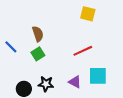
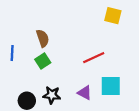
yellow square: (88, 14) -> (113, 16), moved
blue line: (11, 47) -> (12, 53), turned 48

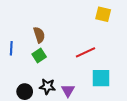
purple triangle: (85, 93) -> (68, 91), moved, turned 32

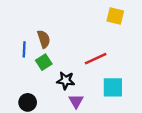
blue line: (11, 48) -> (24, 49), moved
black star: (47, 86) -> (66, 81), moved

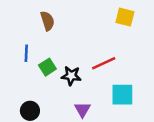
brown semicircle: (44, 39) -> (47, 21), moved
black star: (66, 81) -> (71, 76), moved

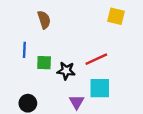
green square: (47, 67) -> (44, 63), turned 35
cyan square: (122, 95) -> (100, 88), moved

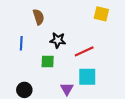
green square: (44, 63) -> (48, 62), moved
black star: (66, 71) -> (58, 40), moved

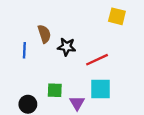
brown semicircle: (39, 17) -> (44, 34), moved
green square: (48, 62) -> (55, 90), moved

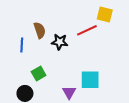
red line: (97, 60) -> (87, 30), moved
green square: (55, 90) -> (39, 73), moved, turned -32

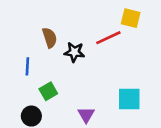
blue line: (22, 45) -> (27, 66), moved
cyan square: (90, 80) -> (129, 99), moved

